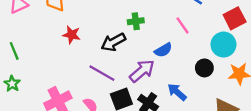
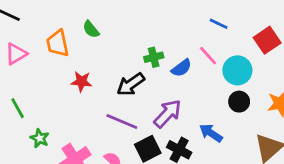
cyan circle: (223, 45) -> (237, 70), moved
blue semicircle: (163, 50) -> (181, 68), moved
green star: (12, 84) -> (40, 138), moved

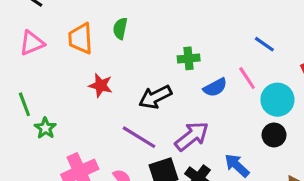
green semicircle: (91, 29) -> (120, 28), turned 42
green cross: (154, 57) -> (189, 58), moved
green star: (40, 138) -> (45, 128), moved

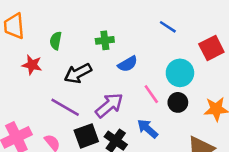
green semicircle: (120, 28) -> (56, 41), moved
pink line: (247, 78) -> (151, 94), moved

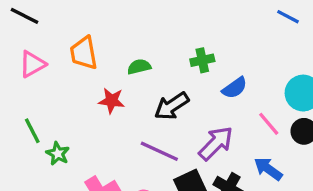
blue line: (168, 27) -> (288, 17), moved
green semicircle: (56, 41) -> (139, 67), turned 72

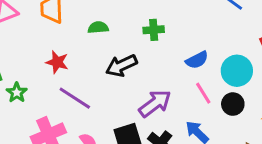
blue semicircle: (235, 88) -> (197, 60), moved
red star: (112, 101) -> (57, 62), moved
purple line: (159, 151) -> (75, 98), moved

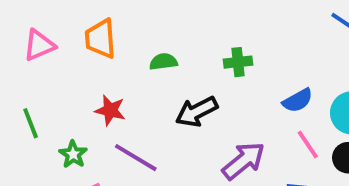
green star: (17, 93) -> (73, 154), moved

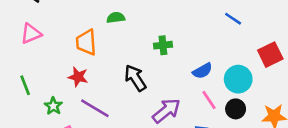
orange trapezoid: (101, 39) -> (86, 42), moved
green semicircle: (163, 62) -> (116, 18), moved
black arrow: (197, 112) -> (135, 78), turned 84

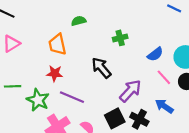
green line: (25, 85) -> (13, 86), turned -63
green star: (53, 106) -> (38, 100), size x1.5

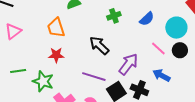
blue semicircle: (155, 54) -> (147, 19), moved
purple line: (72, 97) -> (94, 77), moved

